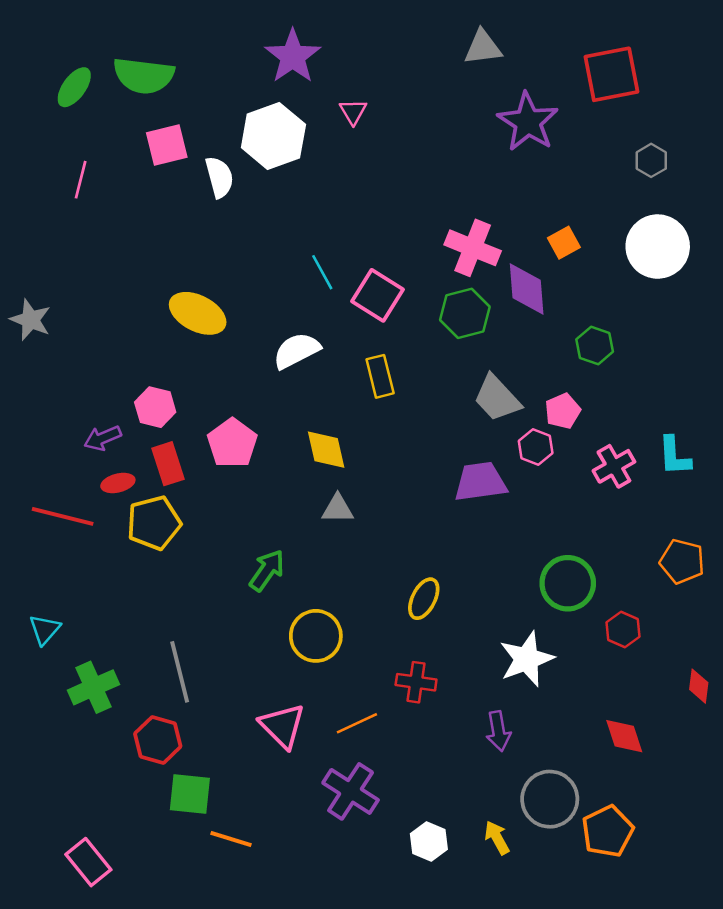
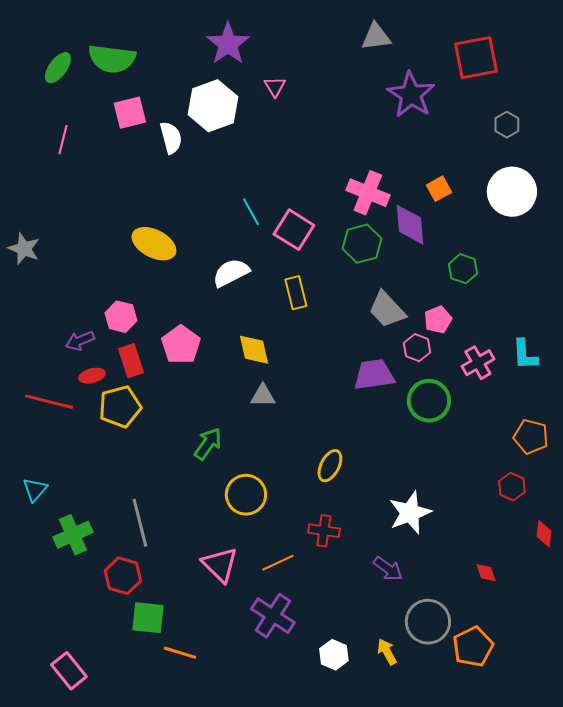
green circle: (568, 583) -> (429, 401), moved
red hexagon: (623, 629) -> (512, 487), moved
purple arrow: (498, 731) -> (388, 569), turned -44
red diamond: (624, 736) -> (486, 573), size x0.7

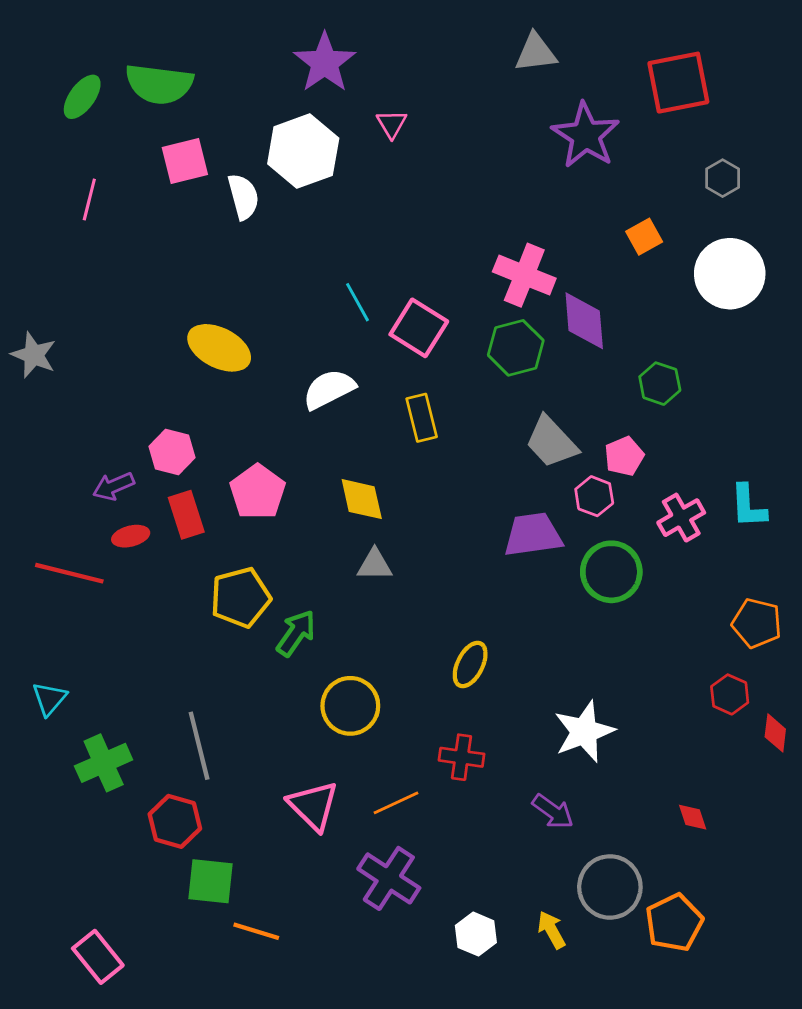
orange square: (439, 189) -> (644, 237), moved
yellow pentagon: (120, 407) -> (240, 597), moved
red diamond: (544, 534) -> (775, 733), moved

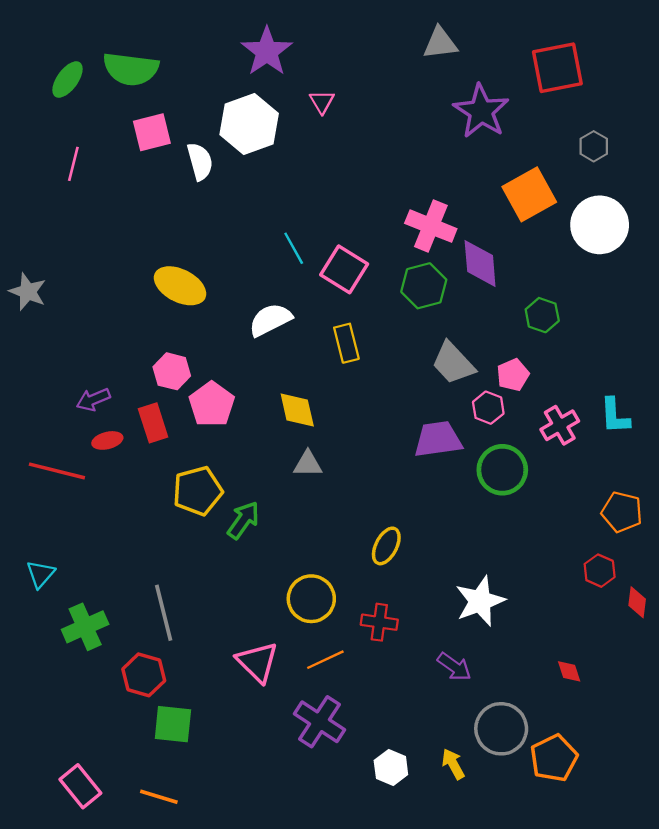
orange square: (644, 237) -> (529, 194), size x1.8
pink hexagon: (172, 452) -> (172, 371), moved
yellow circle: (350, 706) -> (311, 599), moved
orange line: (256, 931) -> (159, 797), moved

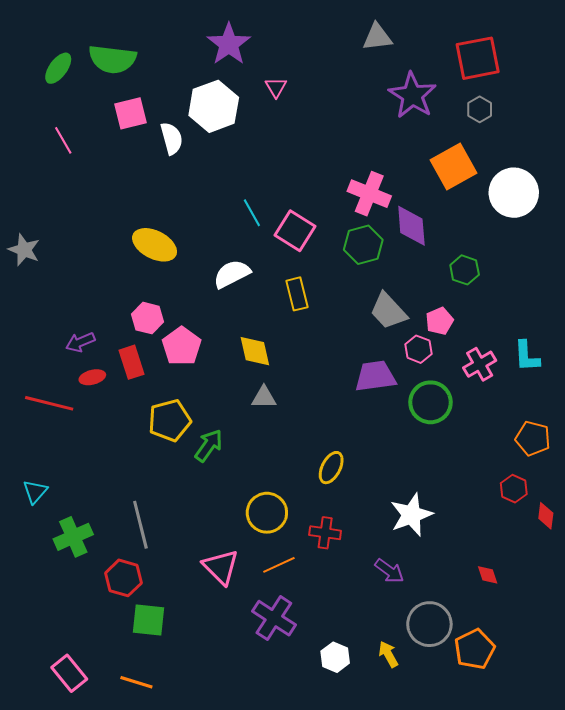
gray hexagon: (594, 146) -> (480, 109), moved
pink line: (73, 164) -> (63, 140), turned -44

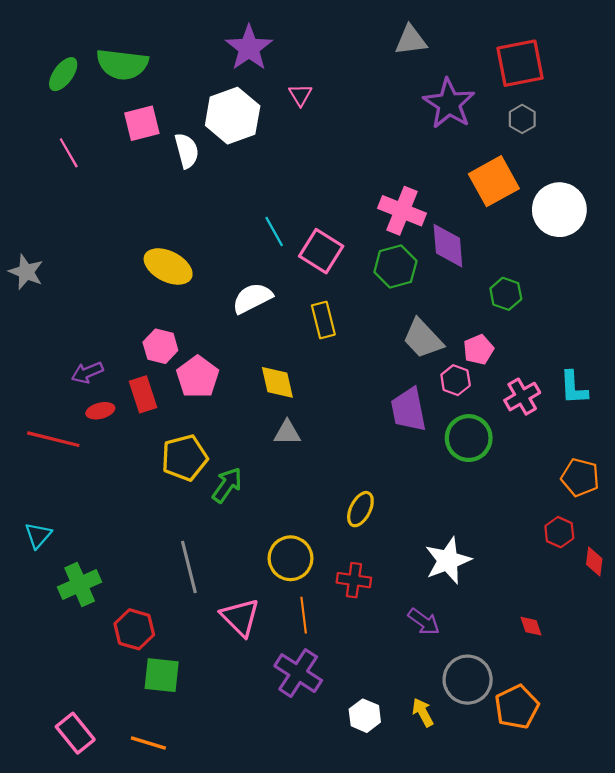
purple trapezoid: (375, 376) -> (409, 410), turned -93
gray line: (140, 525) -> (189, 567), moved
orange line: (279, 565) -> (304, 615), turned -72

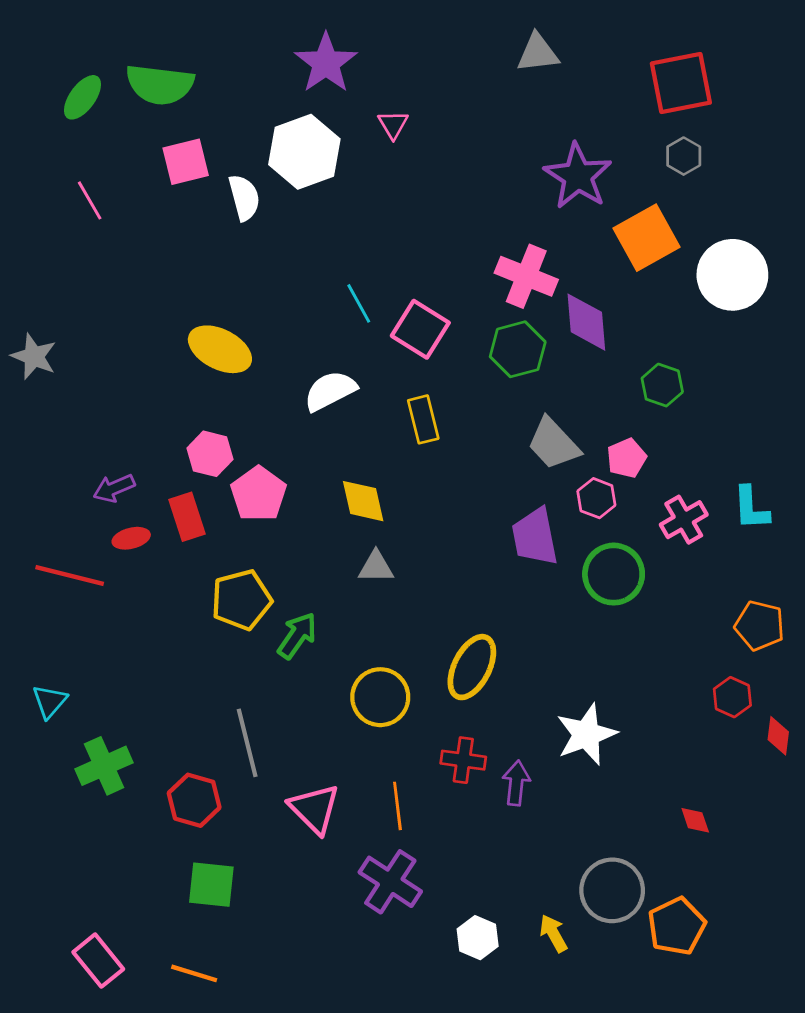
purple star: (449, 104) -> (578, 176), moved
yellow ellipse: (360, 509) -> (472, 667), size x1.4
yellow circle: (291, 558) -> (380, 697), moved
purple arrow: (424, 622) -> (516, 783), moved, turned -120
red hexagon: (134, 629) -> (194, 800), moved

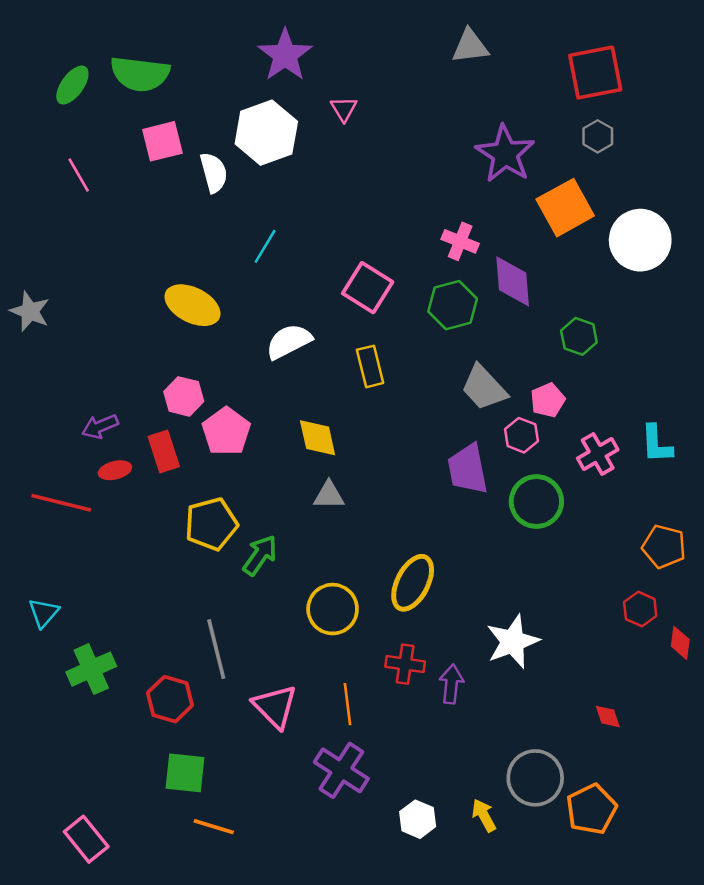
pink cross: (526, 276) -> (460, 241), size x0.7
cyan line: (359, 303) -> (265, 246), moved, turned 60
orange line: (194, 973) -> (214, 827), moved

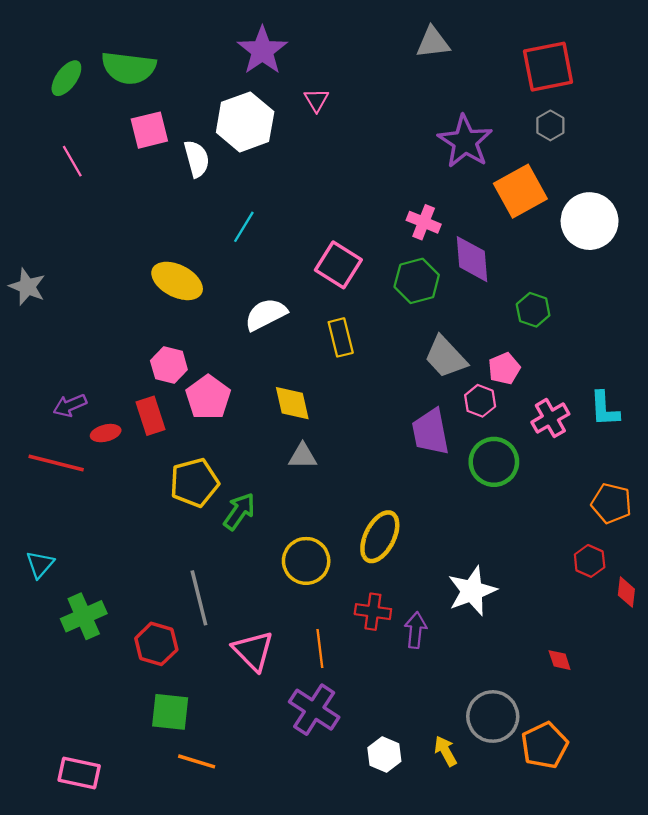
purple arrow: (100, 426) -> (70, 405), moved
pink rectangle: (86, 839) -> (79, 773), turned -39

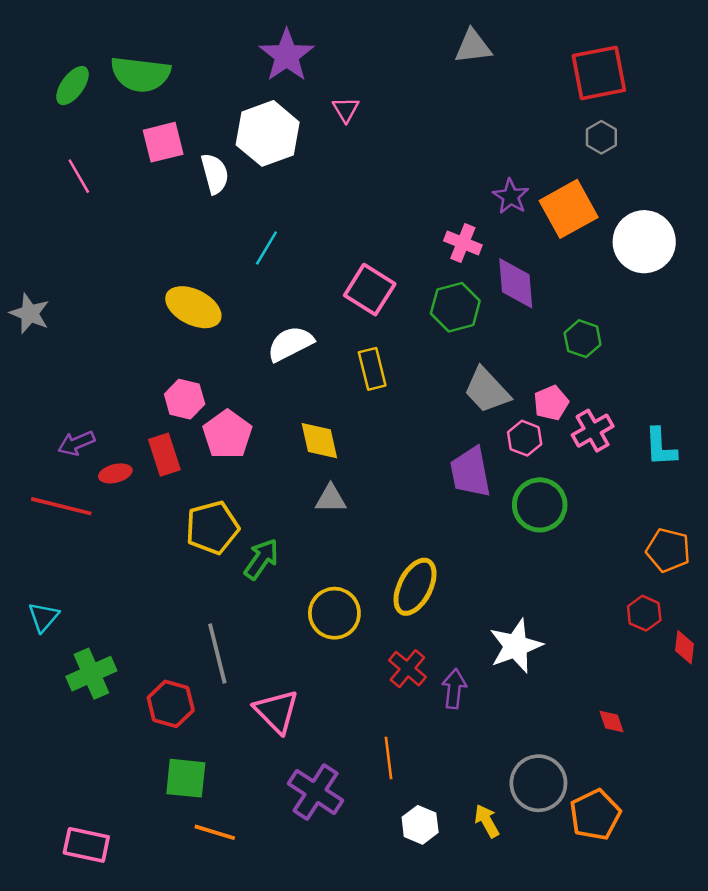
purple star: (465, 142) -> (511, 196), moved, size x0.6
pink cross: (550, 418) -> (593, 431), moved
red cross: (373, 612) -> (407, 669), turned 32
orange line: (320, 649) -> (389, 758), moved
purple cross: (314, 710) -> (316, 792), moved

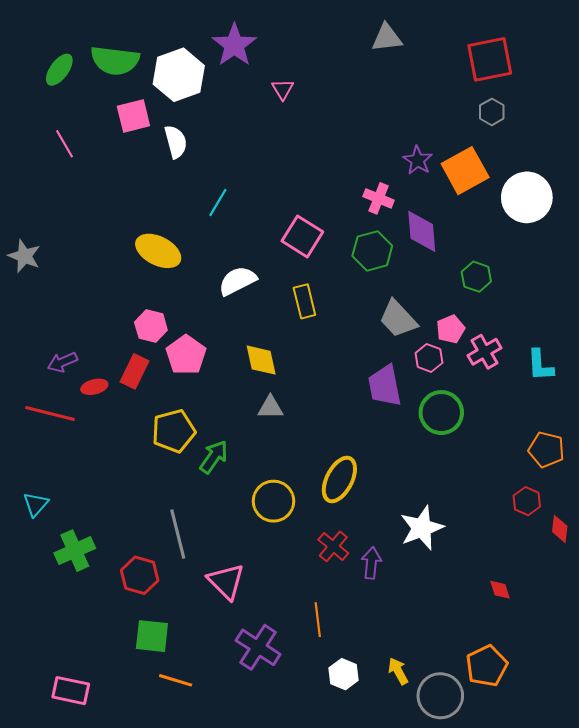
white hexagon: (268, 133) -> (179, 75), moved
red rectangle: (164, 455) -> (134, 371), turned 44
gray circle: (538, 783) -> (440, 696), moved

